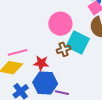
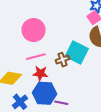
pink circle: (60, 24) -> (34, 30), moved
pink line: (18, 52) -> (36, 57), moved

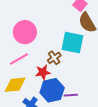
pink line: (36, 57) -> (19, 59), moved
brown cross: (63, 60) -> (54, 58), moved

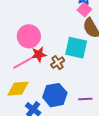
red star: (43, 72) -> (39, 54), moved
purple line: (71, 95) -> (85, 99), moved

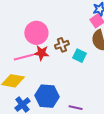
cyan square: (76, 48) -> (80, 56), size x0.6
brown cross: (58, 63) -> (62, 45), moved

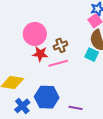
cyan square: (80, 56) -> (92, 55), moved
pink line: (24, 57) -> (58, 63), moved

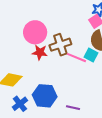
brown cross: (61, 45) -> (60, 45), size x1.5
pink line: (58, 63) -> (76, 58), moved, turned 36

